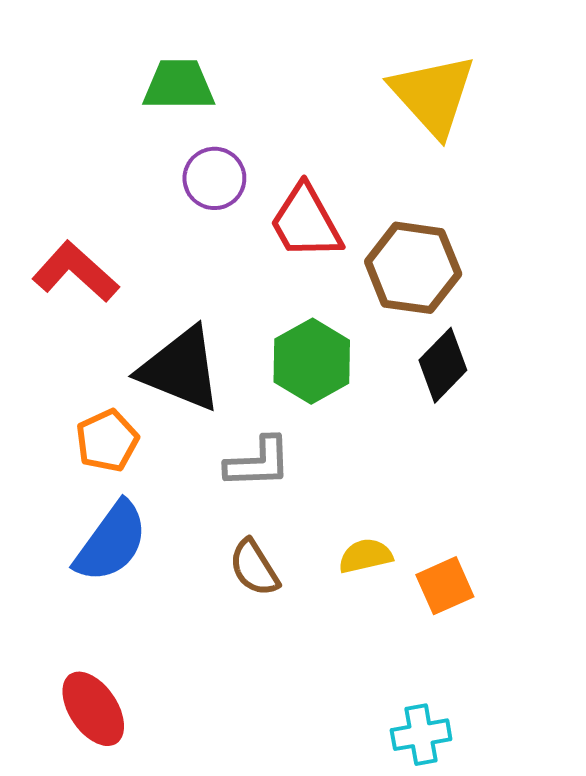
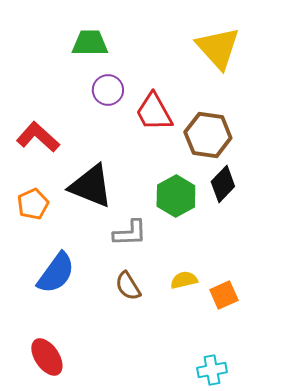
green hexagon: (312, 361) -> (176, 196), moved
orange pentagon: (107, 441) -> (33, 204), moved

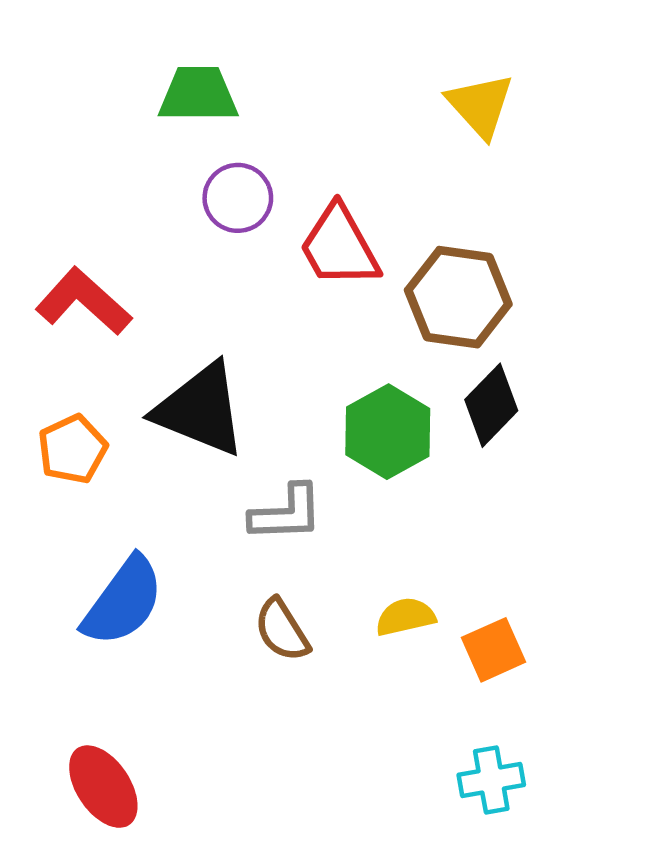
yellow triangle: (218, 48) -> (480, 105), size x0.7
cyan cross: (212, 370) -> (491, 780), moved

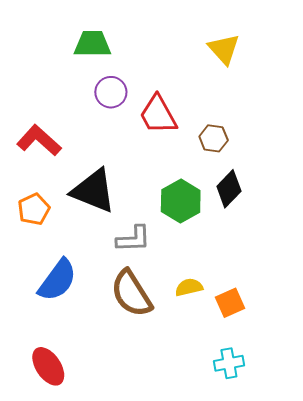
brown hexagon: (458, 297) -> (214, 138), size x0.6
brown semicircle: (282, 630) -> (131, 293), size x1.6

